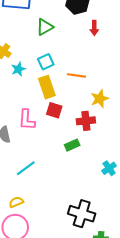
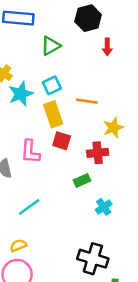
cyan star: (18, 69) -> (21, 94), size x1.5
cyan cross: (109, 168) -> (104, 207), moved

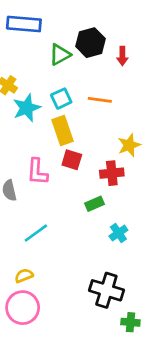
black hexagon: (88, 18) -> (90, 43), moved
orange line: (87, 101) -> (100, 100), moved

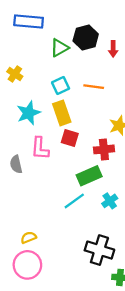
cyan star: (27, 108) -> (29, 113), moved
green rectangle: (94, 204) -> (89, 176), size x1.5
cyan line: (36, 233) -> (74, 201), moved

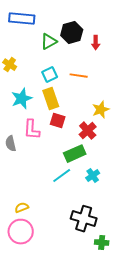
red cross: (104, 149) -> (88, 131), turned -36

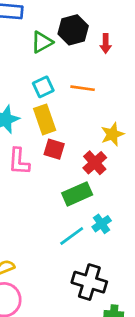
cyan line: (62, 176) -> (72, 236), moved

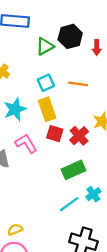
pink L-shape: (19, 161) -> (26, 143), turned 145
red cross: (95, 163) -> (79, 136), moved

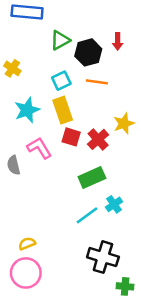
black hexagon: (70, 36) -> (88, 52), moved

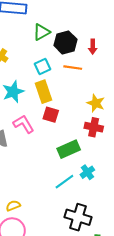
red arrow: (118, 41) -> (93, 47), moved
yellow star: (124, 123) -> (96, 103), turned -30
red cross: (98, 139) -> (94, 127), moved, turned -36

